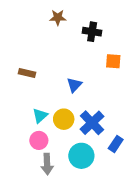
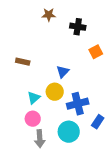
orange square: (113, 61) -> (96, 52), turned -32
yellow circle: (64, 119) -> (55, 92), moved
blue cross: (92, 123) -> (78, 104), turned 30

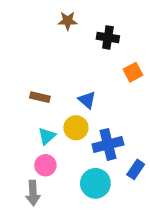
brown rectangle: (23, 62) -> (40, 97), moved
blue triangle: (63, 72) -> (87, 100), turned -32
gray arrow: (40, 139) -> (33, 193), moved

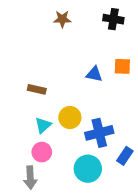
black cross: (108, 37) -> (113, 19), moved
orange square: (133, 72) -> (122, 66), turned 30
blue triangle: (87, 100) -> (94, 74), moved, turned -30

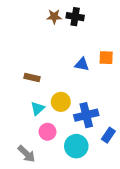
black cross: (113, 19) -> (75, 17), moved
pink circle: (42, 152) -> (48, 132), moved
gray arrow: (30, 178) -> (26, 154), turned -42

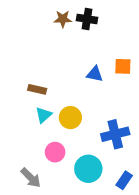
cyan triangle: (38, 108) -> (44, 115), moved
blue cross: (86, 115) -> (115, 134), moved
blue rectangle: (108, 135) -> (124, 180), moved

